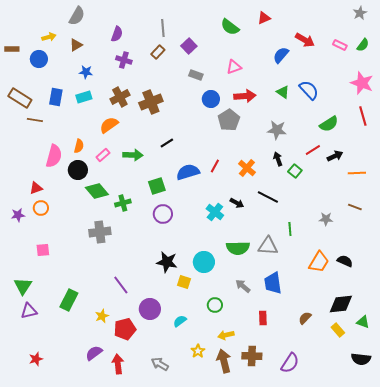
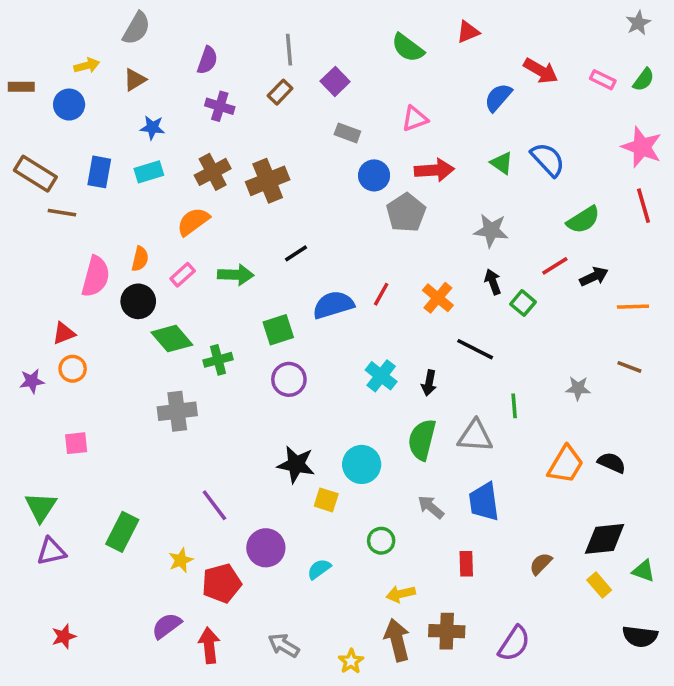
black arrow: (237, 203) -> (429, 383), moved, turned 72
green semicircle: (238, 248) -> (422, 440), turned 105
yellow star: (198, 351) -> (351, 661), moved

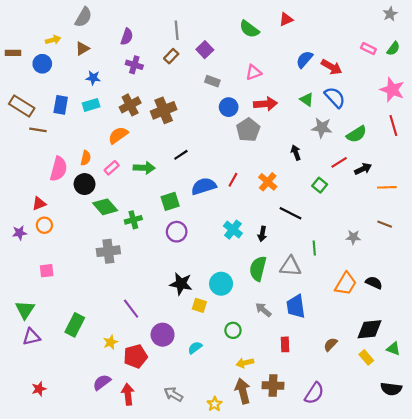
red arrow: (541, 71) -> (332, 67), moved
gray star: (491, 230) -> (322, 128), moved
black arrow: (493, 282) -> (296, 153), moved

